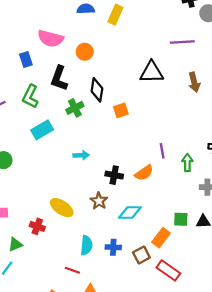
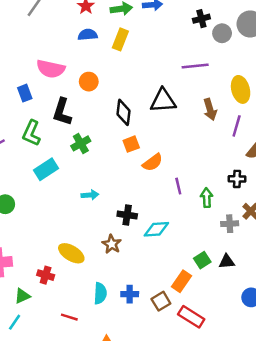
black diamond: (97, 90) -> (124, 112), moved
orange semicircle: (144, 173) -> (153, 162), moved
cyan diamond: (130, 212) -> (156, 229), moved
green square: (181, 219) -> (202, 260), turned -32
red line: (72, 270) -> (69, 317), moved

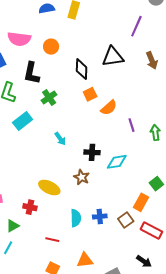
purple line: (195, 66) -> (136, 26), turned -55
cyan arrow: (90, 195) -> (60, 139), turned 64

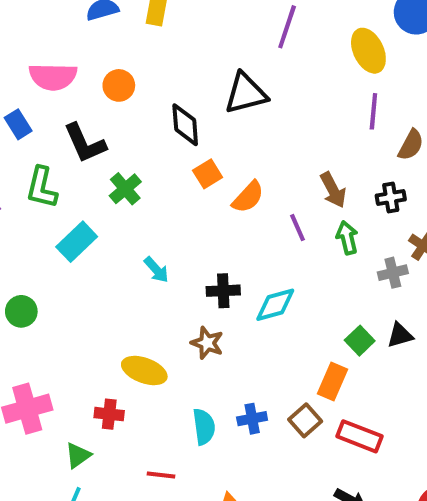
brown arrow: (152, 60) -> (333, 190), moved
black L-shape: (31, 73) -> (85, 143), turned -30

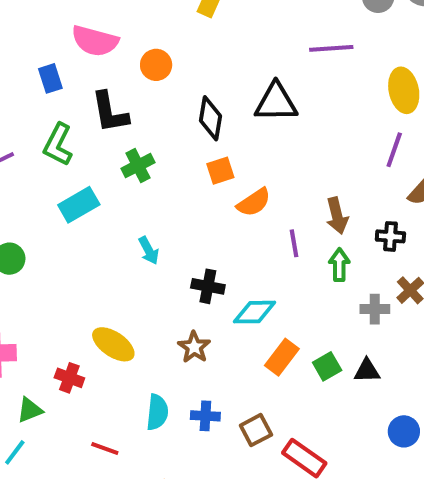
purple line: (287, 27) -> (331, 48), turned 54
brown star: (207, 343) -> (194, 347), moved
orange rectangle: (333, 381) -> (282, 357), moved

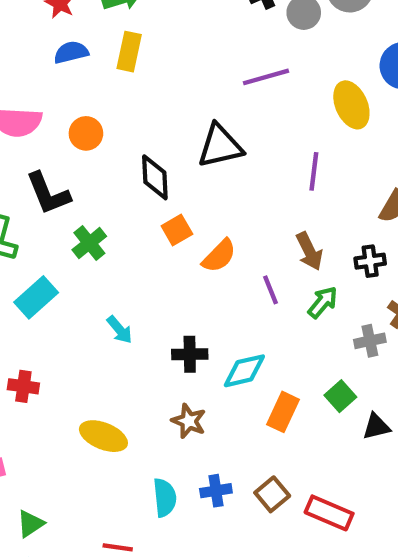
purple line: (394, 150) -> (314, 171), moved
green arrow: (339, 265) -> (323, 302), turned 52
green square: (327, 366) -> (340, 396), moved
black triangle: (367, 371) -> (376, 427), moved
red cross: (69, 378) -> (23, 386), moved

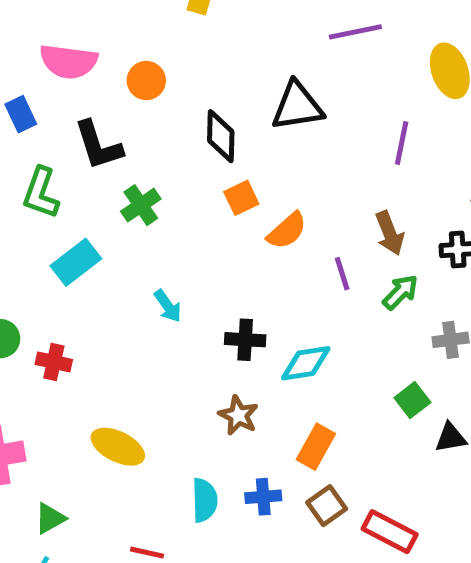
orange rectangle: (283, 412) -> (316, 447), moved
yellow ellipse: (103, 436) -> (118, 447), moved

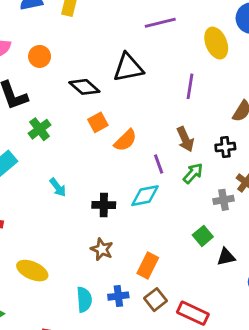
black diamond: (221, 136) -> (84, 87), turned -48
cyan diamond: (306, 363) -> (145, 196), moved

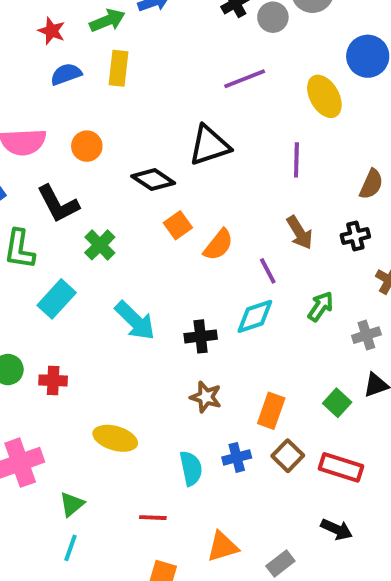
green arrow: (193, 173) -> (321, 306), moved
cyan arrow: (58, 187) -> (135, 321), size x1.6
gray cross: (224, 200) -> (366, 335), moved
green square: (203, 236) -> (337, 403), moved

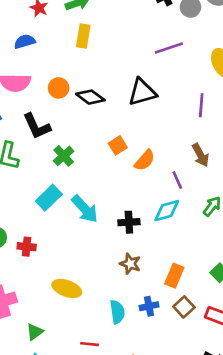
blue semicircle: (66, 74) -> (25, 41), moved
black diamond: (153, 180) -> (90, 97), moved
cyan rectangle: (57, 299) -> (49, 198), moved

